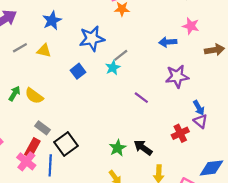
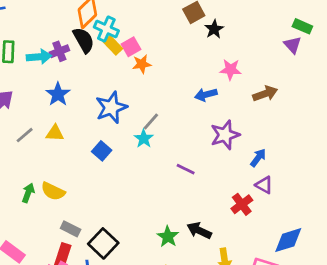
blue arrow: (199, 108) -> (258, 158), moved, turned -104

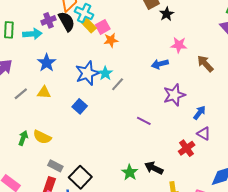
purple cross: (59, 51) -> (49, 20), moved
brown arrow: (265, 94) -> (205, 64), turned -114
cyan star: (144, 139) -> (105, 73), moved

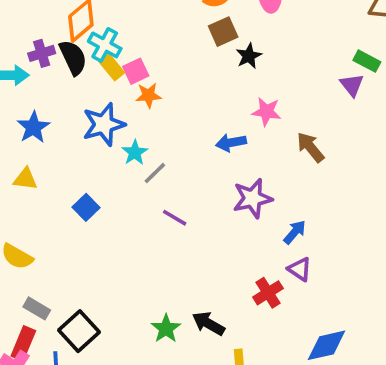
blue star: (87, 73) -> (104, 124), moved
purple line: (144, 121) -> (175, 218), moved

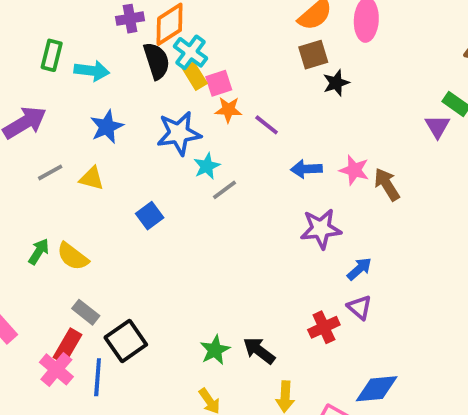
purple cross: (42, 53) -> (130, 19), moved
pink star: (267, 112) -> (354, 170), moved
purple line: (175, 218) -> (267, 125), moved

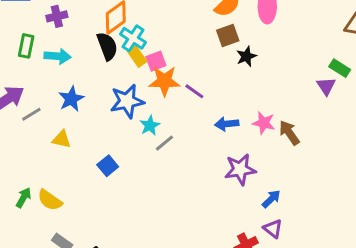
purple cross: (130, 19) -> (57, 16), moved
orange star: (228, 110) -> (164, 81), size x1.5
gray line: (50, 172) -> (31, 114), moved

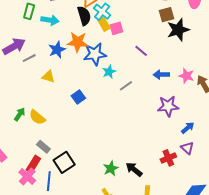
black star: (246, 56) -> (178, 30), size x1.6
orange star: (164, 81) -> (78, 42), moved
gray line: (164, 143) -> (126, 86), moved

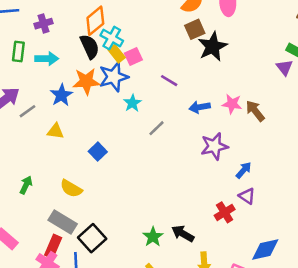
blue star: (95, 54) -> (114, 77), moved
cyan star: (109, 72) -> (132, 103), moved
yellow semicircle: (37, 117) -> (71, 189), moved
gray rectangle: (43, 147) -> (63, 222), size x1.5

